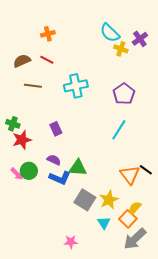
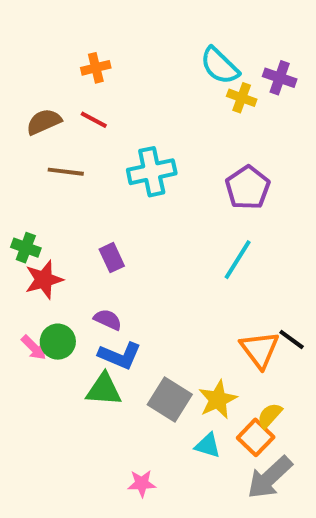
purple cross: (140, 39) -> (280, 78), turned -35
green triangle: (78, 168) -> (104, 390), moved
cyan triangle: (104, 223) -> (208, 445), turned -40

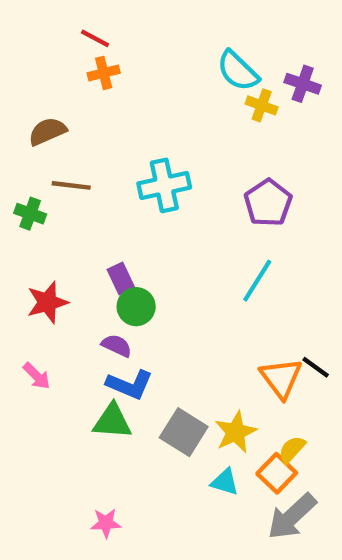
red line: (94, 120) -> (95, 38), moved
green cross: (26, 248) -> (30, 214), moved
green circle: (58, 342) -> (136, 307), moved
pink star: (142, 483) -> (106, 523), moved

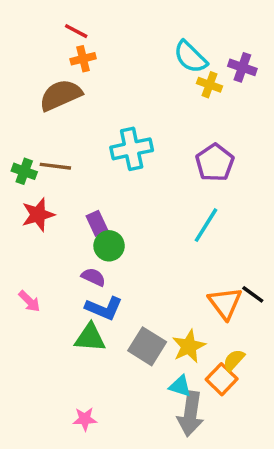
brown semicircle: (47, 131) -> (61, 95), moved, size x1.4
brown line: (71, 185) -> (55, 166), moved
red star: (47, 302) -> (38, 215), moved
gray arrow: (292, 516) -> (190, 414), moved, turned -39

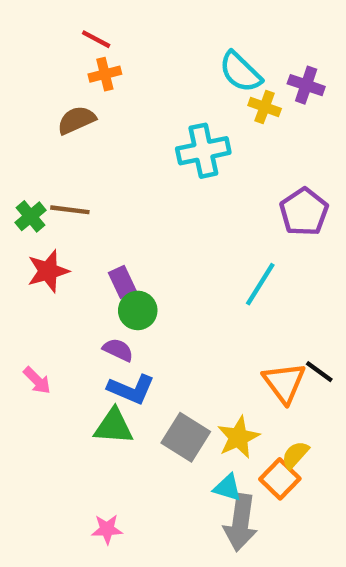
brown semicircle: (61, 95) -> (76, 120), size x0.7
cyan cross: (132, 149) -> (203, 151), moved
purple pentagon: (215, 163) -> (304, 212), moved
green cross: (24, 171) -> (30, 216), turned 30

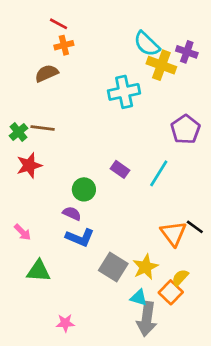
yellow cross: (265, 107) -> (161, 65), size x1.5
purple rectangle: (122, 282) -> (120, 169), moved, turned -30
green triangle: (114, 426) -> (39, 271), moved

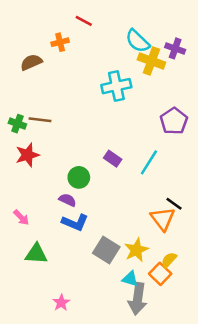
red line: (59, 24) -> (84, 21), moved
brown semicircle: (47, 73) -> (31, 62), moved
green cross: (18, 132) -> (17, 124), turned -30
black line: (195, 227) -> (174, 204), moved
pink star: (65, 323) -> (61, 303), turned -30

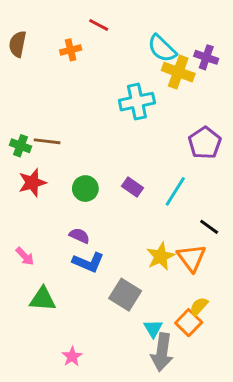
brown semicircle: (31, 62) -> (18, 44), moved, turned -55
green circle: (79, 177) -> (85, 189), moved
black line: (174, 204) -> (209, 227), moved
yellow star: (136, 250) -> (161, 256), moved
cyan triangle: (130, 279) -> (153, 329), turned 42

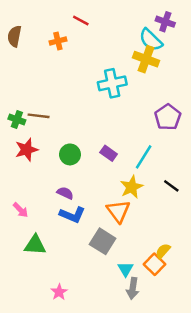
cyan semicircle: (162, 48) -> (151, 40), moved
purple cross: (206, 57) -> (165, 22), moved
yellow star: (161, 256) -> (132, 187), moved
orange triangle: (191, 258) -> (118, 211), moved
gray arrow: (162, 352) -> (133, 288), size x0.7

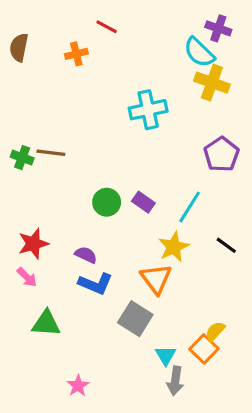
yellow cross: (146, 59) -> (212, 83), moved
red star: (27, 150) -> (33, 244), moved
green circle: (70, 154) -> (107, 202), moved

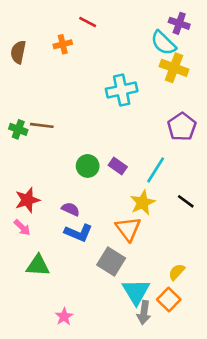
brown semicircle: (19, 47) -> (18, 52), moved
orange square: (204, 349) -> (169, 299), moved
cyan triangle: (166, 355) -> (136, 292), size x1.6

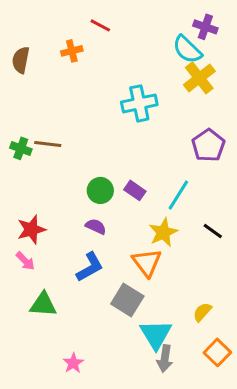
yellow cross: (174, 68) -> (199, 78), turned 32
purple semicircle: (71, 209) -> (96, 226), moved
blue L-shape: (78, 233) -> (90, 267), turned -52
orange square: (169, 299) -> (217, 352), moved

